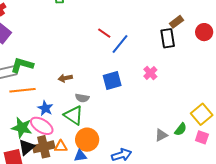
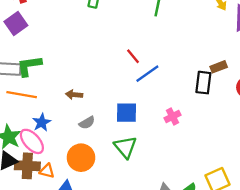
green L-shape: (22, 65) -> (29, 66), turned -40
gray semicircle: (82, 98) -> (87, 123), turned -56
green triangle: (74, 115) -> (125, 147), moved
orange circle: (87, 140) -> (81, 158), moved

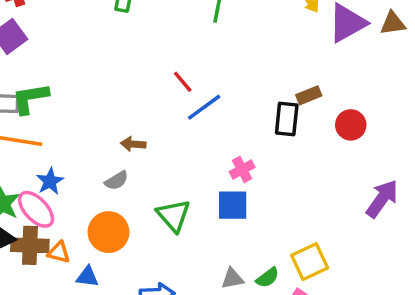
brown arrow: (74, 95) -> (133, 144), moved
blue square: (126, 113) -> (233, 205), moved

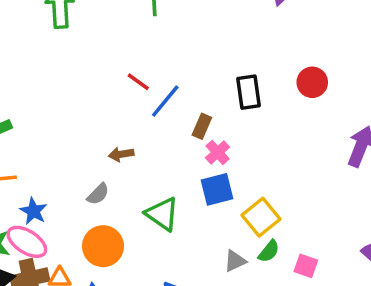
brown rectangle: (309, 95) -> (202, 126), moved, turned -30
brown arrow: (133, 144) -> (121, 154), moved
yellow square: (310, 262) -> (261, 217), moved

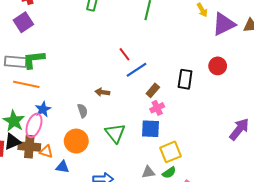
red circle: (312, 82) -> (218, 66), moved
gray semicircle: (98, 194) -> (82, 111), turned -80
pink ellipse: (27, 242) -> (34, 125), turned 60

